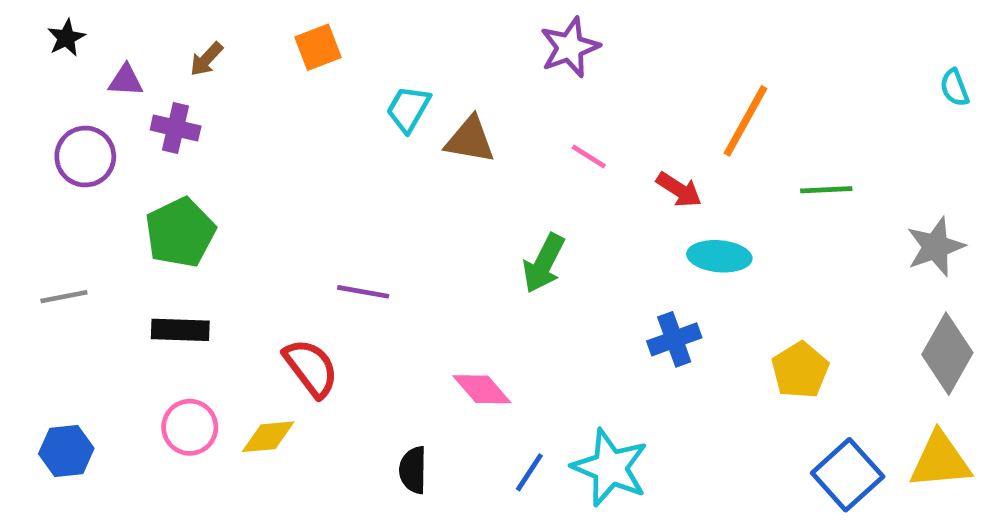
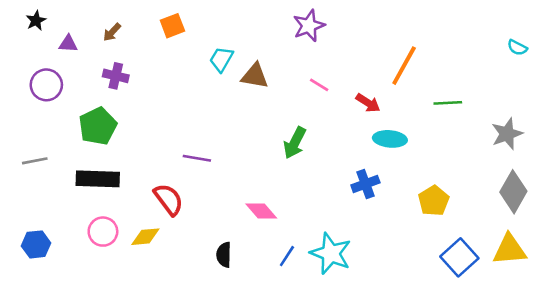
cyan semicircle: (954, 88) -> (517, 48), turned -42
purple cross: (176, 128) -> (116, 76), moved
black rectangle: (180, 330) -> (98, 179), size x1.4

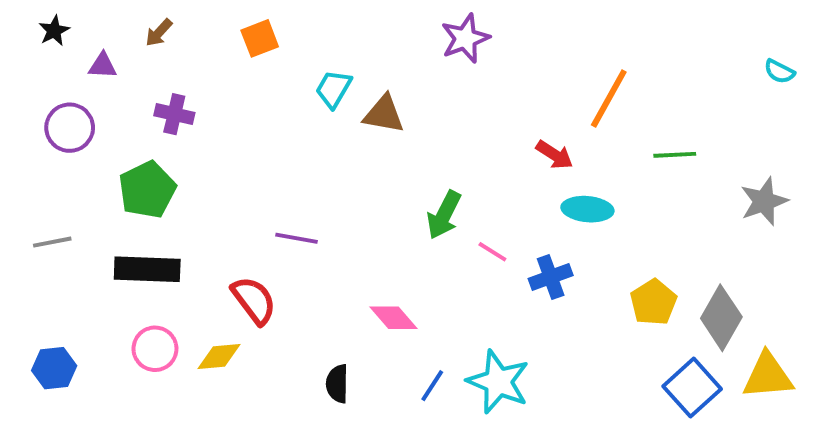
brown arrow: (112, 32) -> (159, 33), moved
pink line: (319, 85) -> (492, 252), moved
gray diamond: (513, 192) -> (721, 318), moved

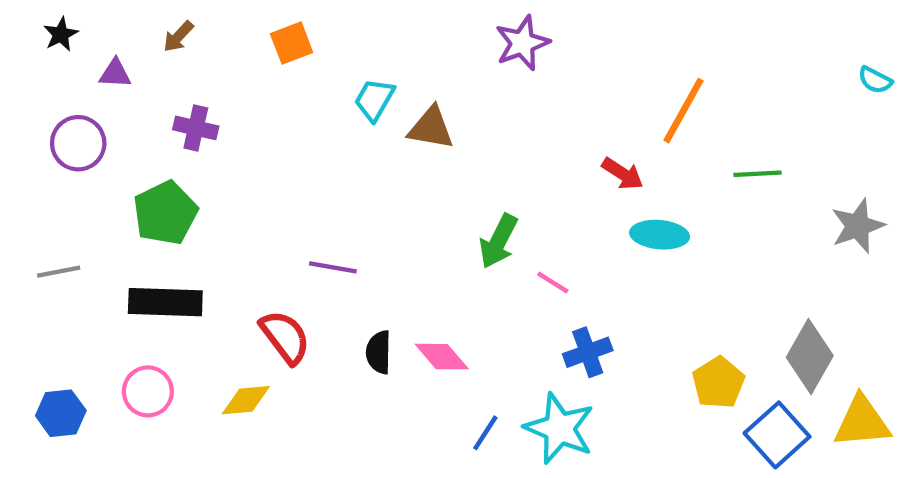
blue cross: (551, 277) -> (588, 352), moved
yellow pentagon: (653, 302) -> (718, 383), moved
pink circle: (155, 349) -> (148, 391), moved
black semicircle: (337, 384) -> (379, 352), moved

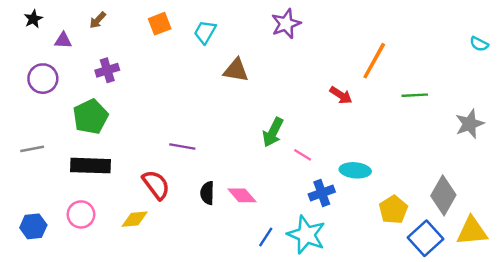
cyan trapezoid: (374, 100) -> (205, 32), moved
purple cross: (196, 128) -> (107, 70), turned -30
cyan ellipse: (660, 235) -> (355, 170), moved

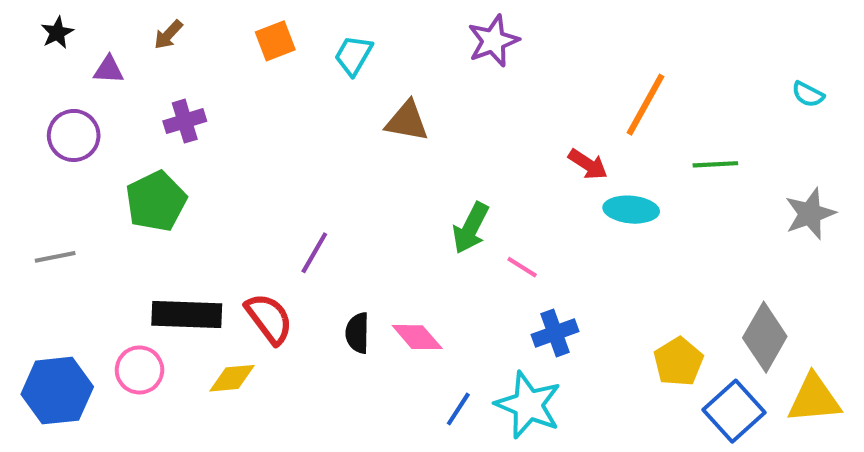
cyan semicircle: (479, 44) -> (808, 94), moved
purple line: (182, 146) -> (314, 253), turned -70
black rectangle: (91, 166) -> (187, 314), moved
cyan ellipse: (355, 170) -> (631, 210), moved
blue hexagon: (33, 226) -> (57, 391), size x1.5

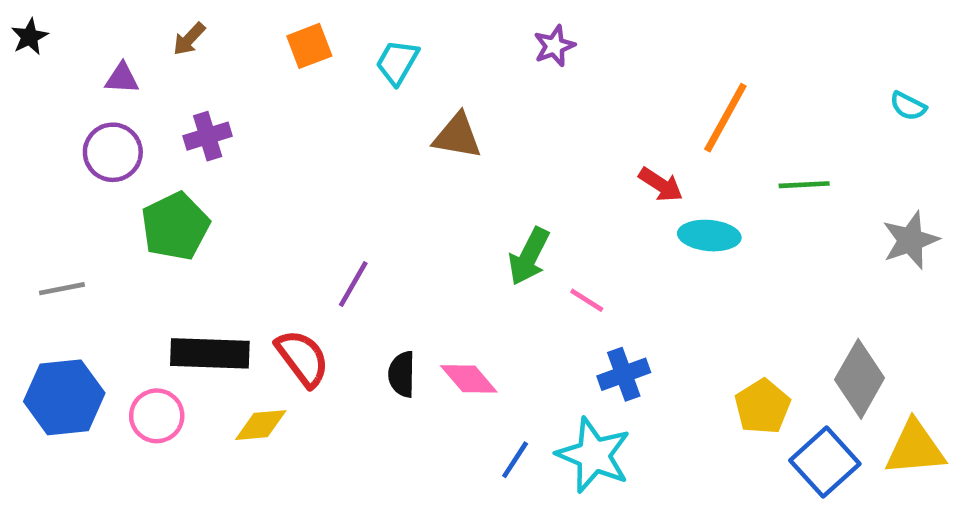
black star: (57, 33) -> (30, 37), moved
purple star: (493, 41) -> (554, 46), size x0.7
purple circle: (74, 135) -> (113, 152), moved
blue hexagon: (57, 391) -> (64, 397), moved

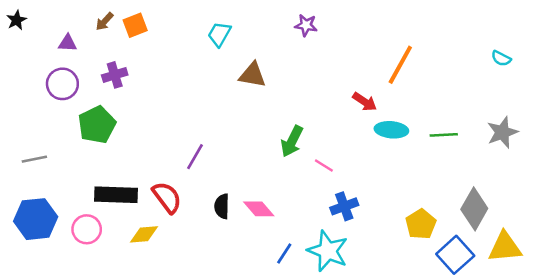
orange square: (309, 46) -> (135, 25), moved
purple star: (554, 46) -> (306, 25), turned 30
green line: (804, 185) -> (444, 135), moved

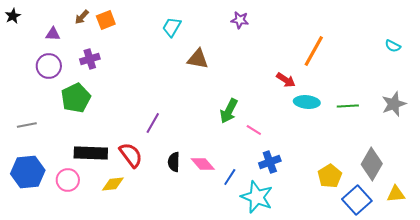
yellow triangle: (505, 247) -> (396, 194), size x0.7
blue line: (284, 254) -> (230, 177), moved

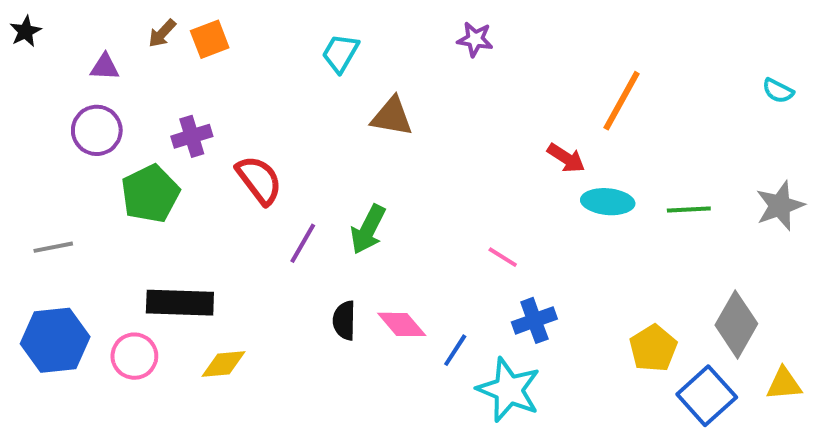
purple cross: (90, 59) -> (192, 136), moved
green arrow: (229, 111) -> (368, 229), moved
red semicircle: (131, 155) -> (259, 180), moved

